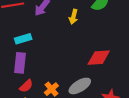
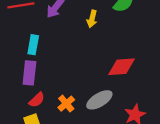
cyan rectangle: (23, 39) -> (33, 45), turned -63

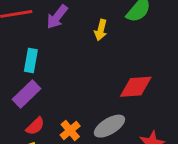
purple rectangle: (29, 73) -> (26, 94), turned 40

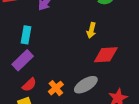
yellow arrow: (101, 30) -> (91, 30), moved

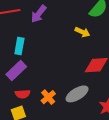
yellow arrow: (91, 30) -> (82, 32), moved, turned -80
red semicircle: (29, 85) -> (23, 94), turned 40

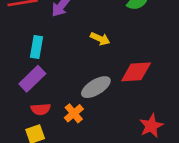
yellow arrow: (82, 32) -> (100, 39), moved
gray ellipse: (77, 94) -> (96, 87), moved

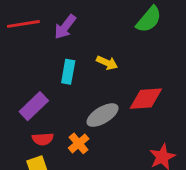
cyan rectangle: (36, 47) -> (68, 72), moved

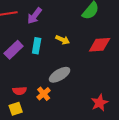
red diamond: (146, 99) -> (100, 45), moved
purple rectangle: (34, 106) -> (14, 50), moved

